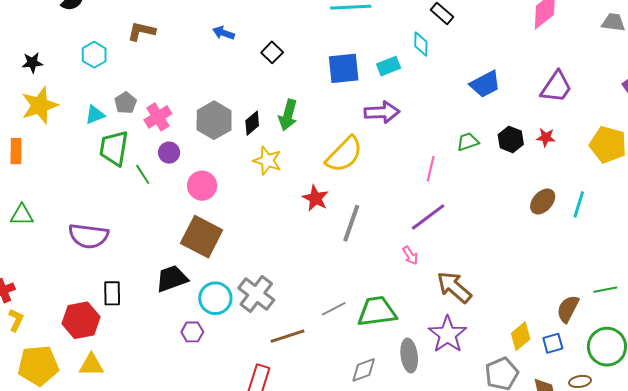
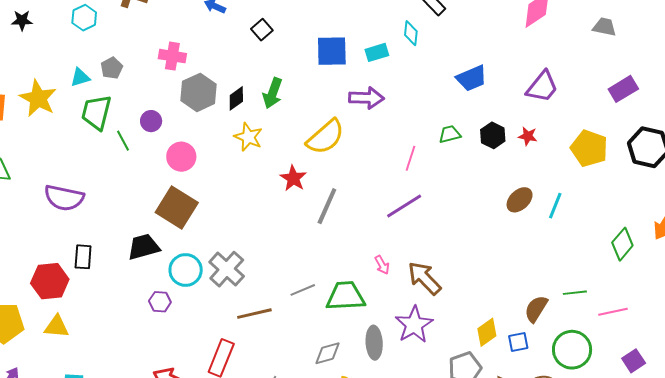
yellow star: (40, 105) -> (38, 98), moved, turned -30
pink cross: (158, 117) -> (172, 56), moved, turned 36
pink arrow: (410, 255) -> (382, 265), moved

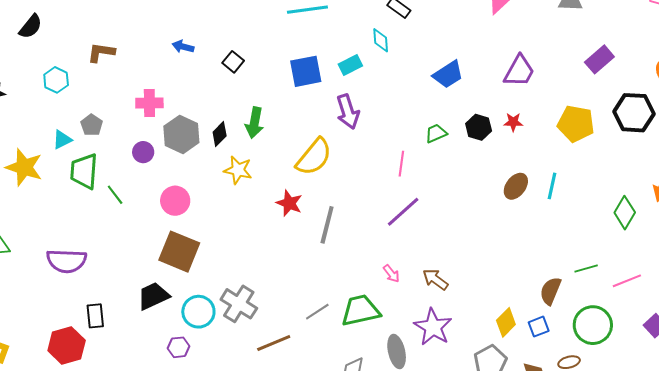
purple arrow: (366, 98) -> (348, 112), turned 80
purple circle: (151, 121) -> (143, 152), moved
brown arrow: (424, 278) -> (435, 279), size x0.7

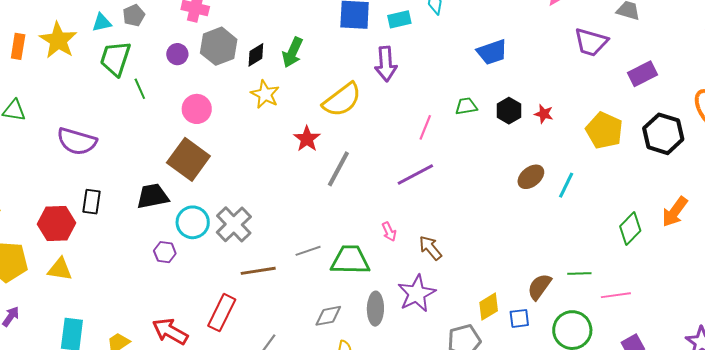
purple trapezoid: (519, 71) -> (591, 42), moved, turned 63

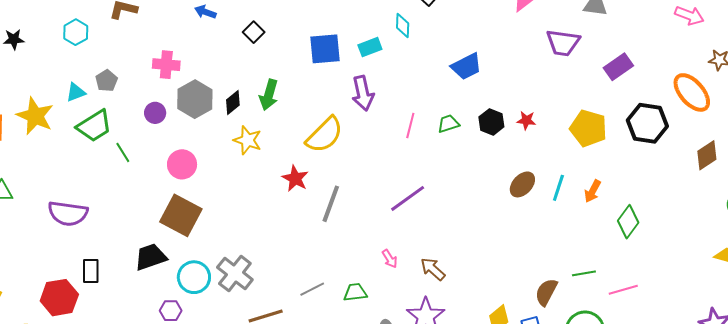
green trapezoid: (115, 59) -> (94, 126), turned -132
pink line: (425, 127) -> (410, 125), moved
orange arrow: (675, 212) -> (593, 191), moved, size x0.7
green trapezoid: (350, 260) -> (355, 292), size x0.6

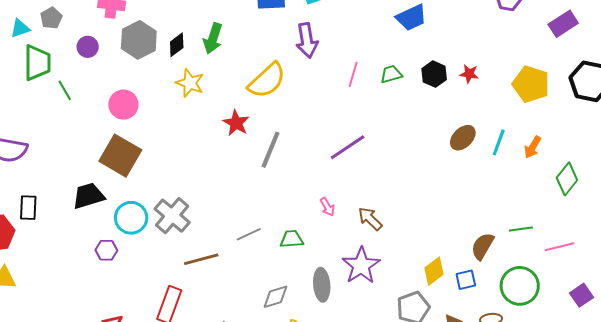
purple circle: (155, 113) -> (88, 47), moved
green trapezoid: (94, 126) -> (37, 63), turned -60

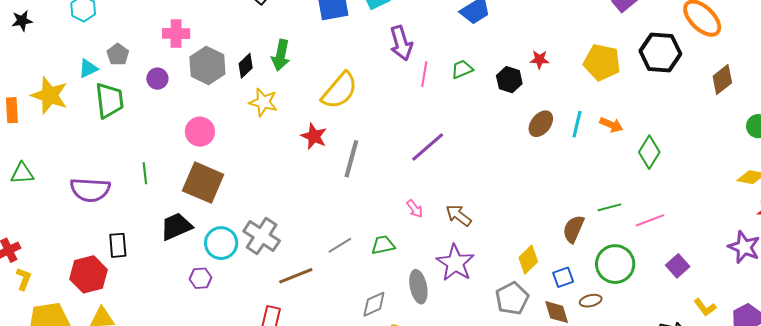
purple arrow: (307, 40) -> (401, 43), moved
black hexagon: (434, 74) -> (509, 80), moved
green line: (65, 90) -> (145, 173), moved, turned 30
orange arrow: (533, 147) -> (611, 125), turned -90
blue square: (466, 280) -> (563, 277), moved

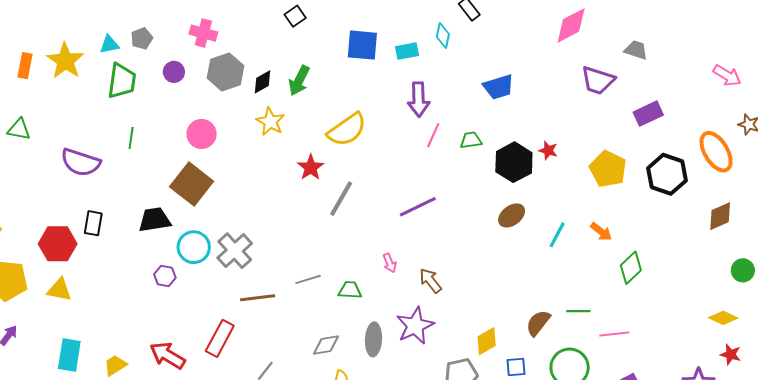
black hexagon: (509, 80) -> (514, 162), size x1.5
brown ellipse: (541, 124) -> (512, 215), moved
cyan line: (577, 124) -> (557, 235), moved
green line: (145, 173) -> (131, 138), moved

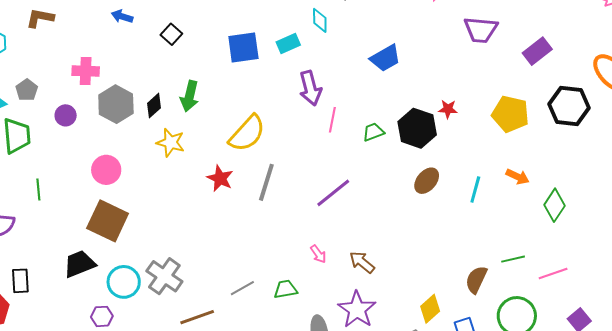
green trapezoid: (471, 140) -> (373, 132), moved
gray line: (341, 199) -> (266, 182), moved

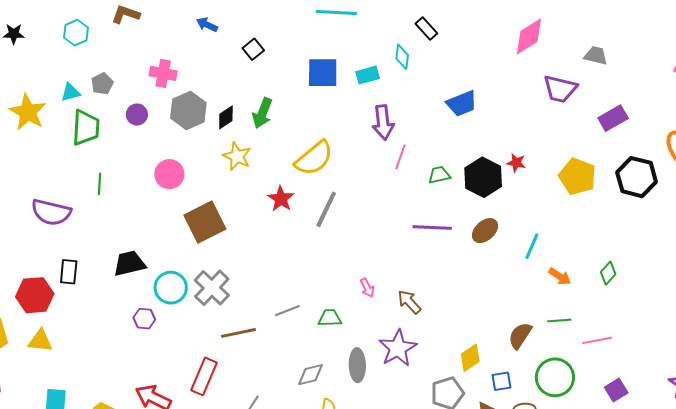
orange arrow: (518, 177) -> (560, 276), moved
purple line: (333, 193) -> (432, 227), moved, turned 33
green diamond: (555, 205) -> (608, 273), size x0.7
brown square: (108, 221) -> (205, 222), moved, turned 30

